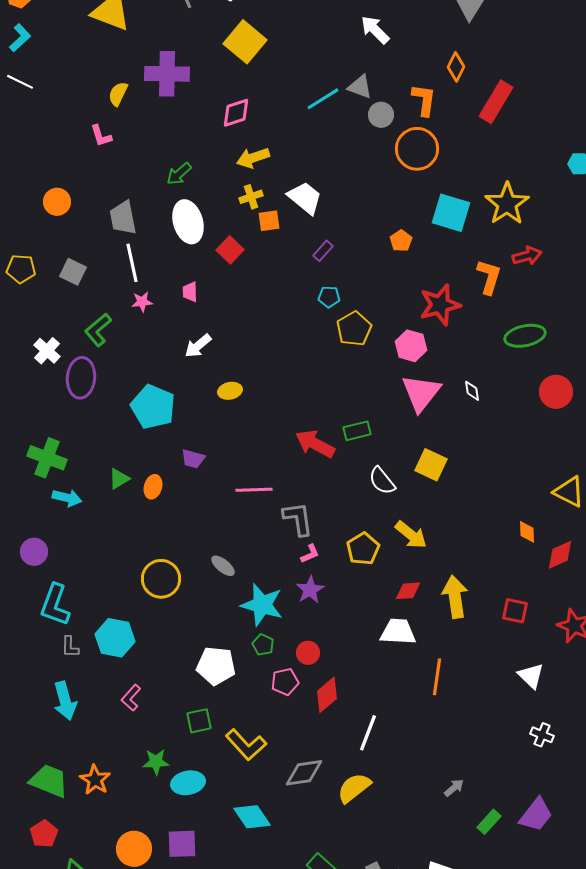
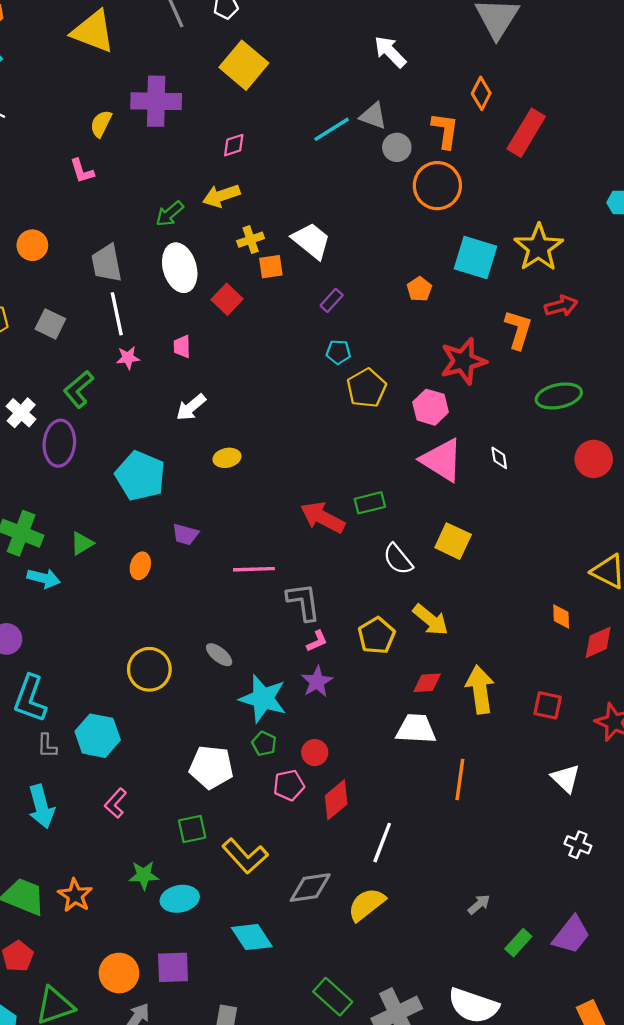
pink diamond: (236, 113) -> (234, 145), size x0.7
yellow arrow: (253, 158) -> (221, 196), moved
pink triangle: (421, 393) -> (442, 460), turned -36
green triangle: (119, 479) -> (82, 543), moved

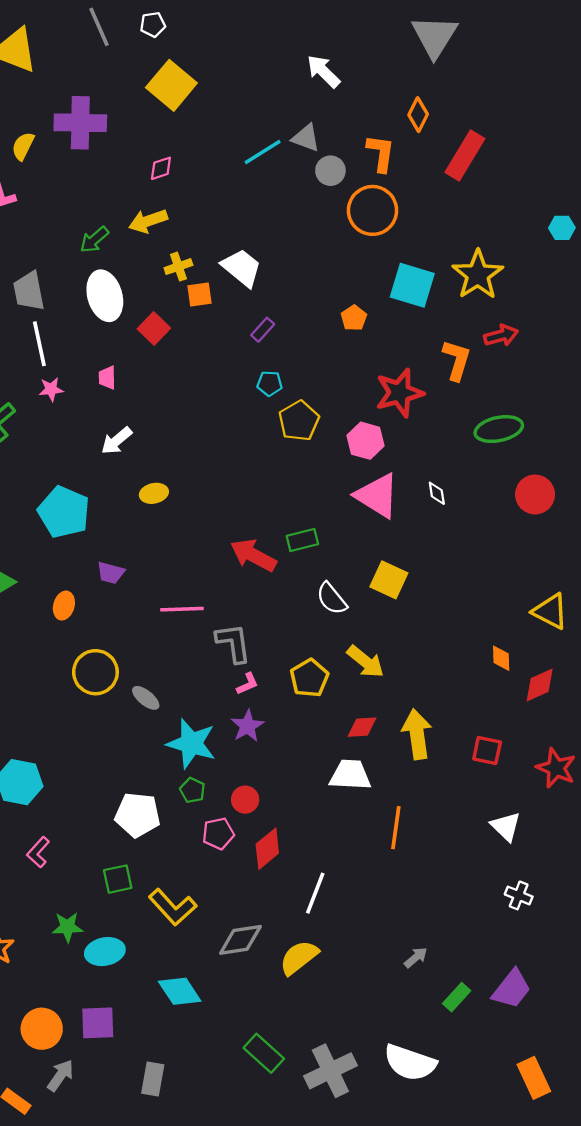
yellow circle: (149, 669) -> (95, 672), moved

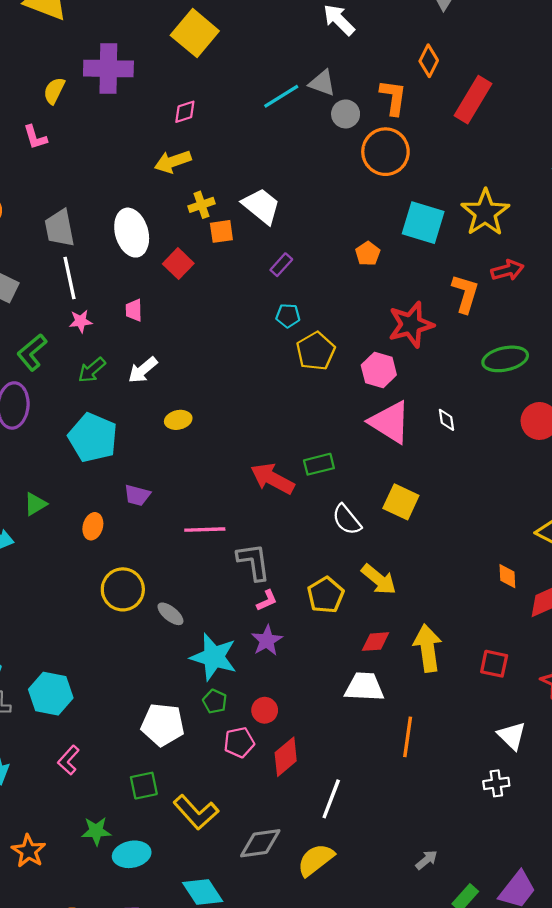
green arrow: (94, 240) -> (92, 370), moved
white cross: (519, 895) -> (496, 783), moved, turned -30

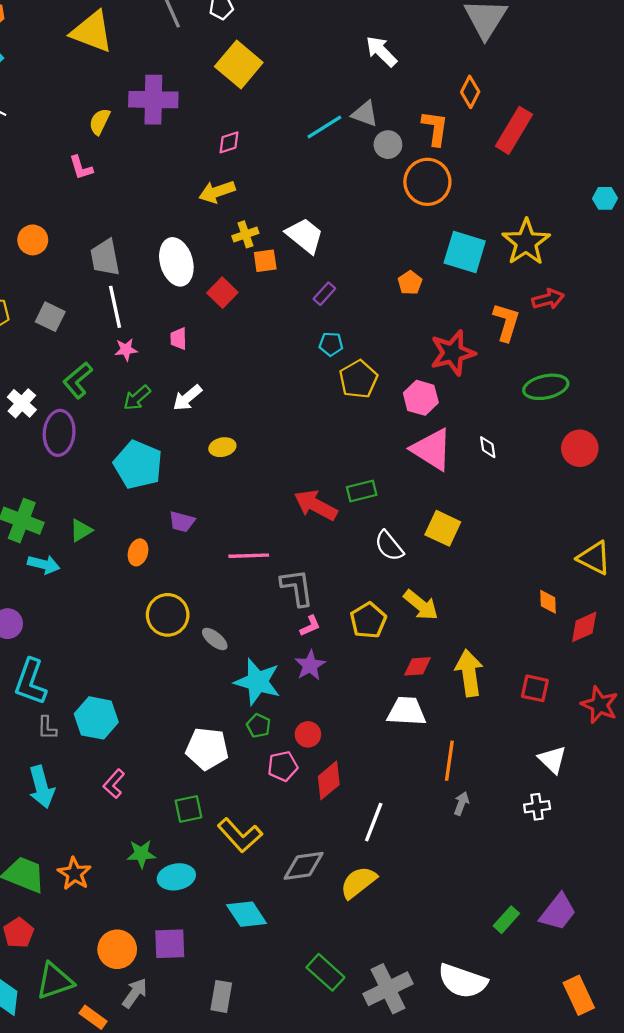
gray arrow: (426, 860) -> (461, 803), moved, turned -30

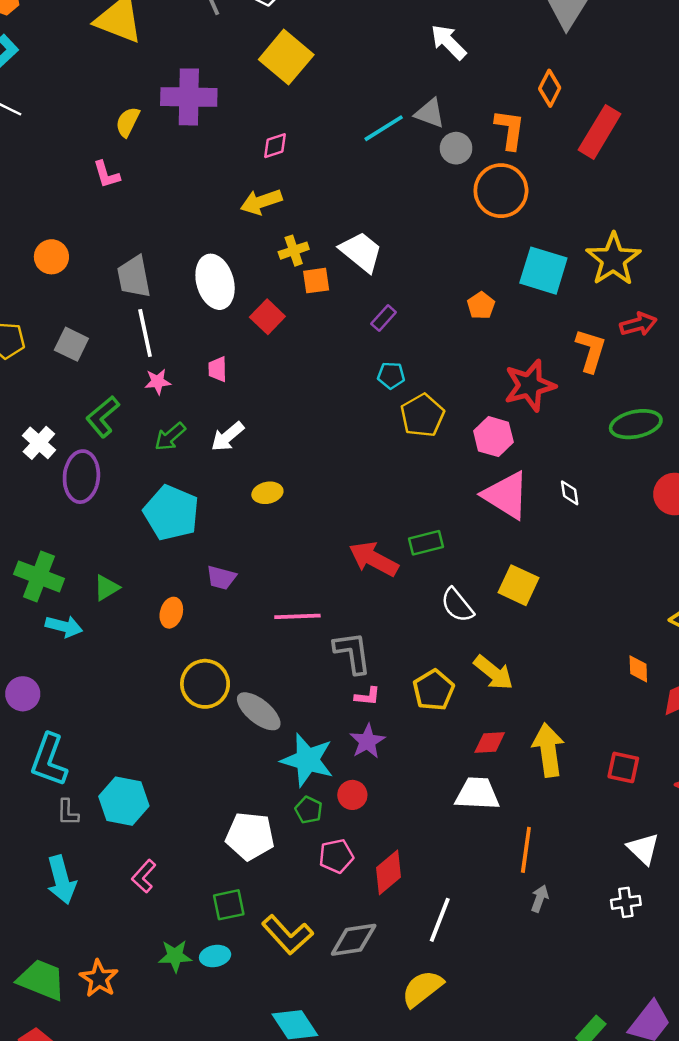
pink L-shape: (310, 626) -> (367, 696), turned 30
gray ellipse: (215, 639) -> (259, 711), size x1.5
red circle: (308, 734) -> (352, 795), moved
gray diamond: (304, 866) -> (354, 940), moved
cyan ellipse: (176, 877) -> (215, 956), moved, size x0.7

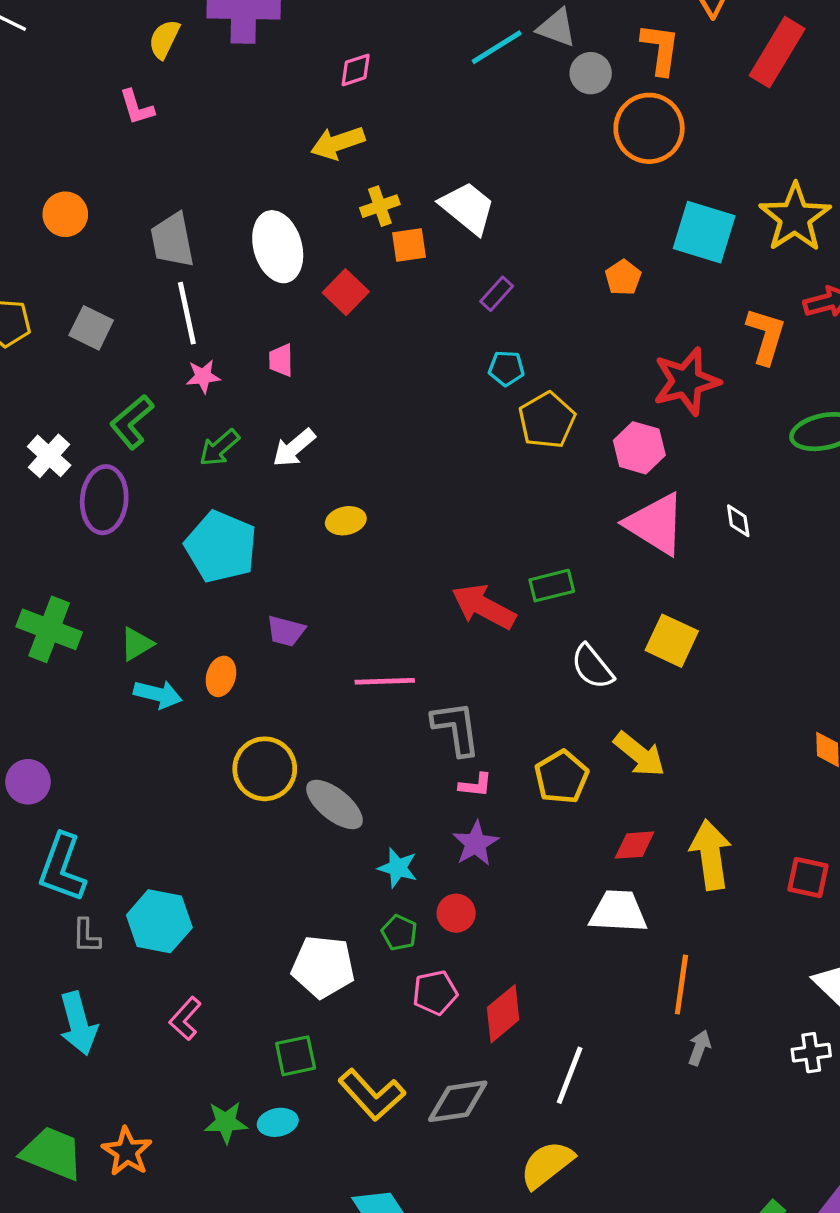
cyan arrow: (64, 626) -> (158, 694), moved
cyan star: (307, 760) -> (398, 868), size x0.6

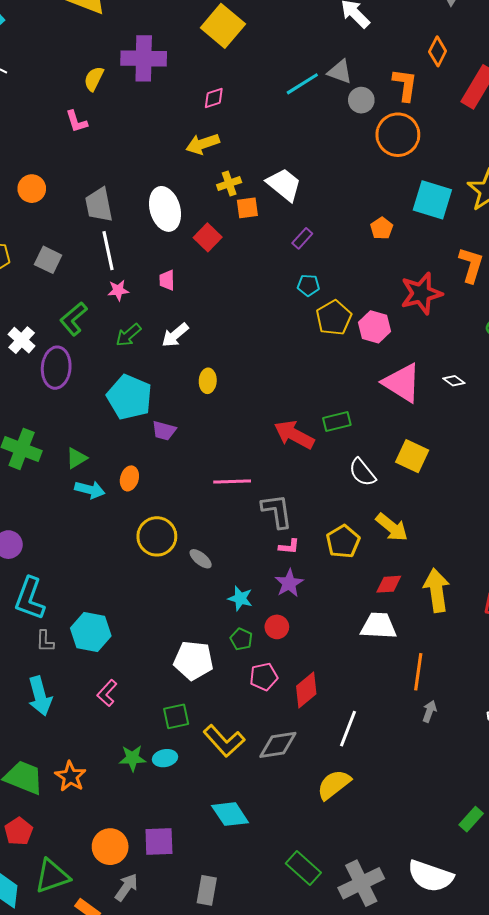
pink hexagon: (639, 448) -> (374, 327), moved
yellow ellipse: (346, 521) -> (208, 381), turned -75
white diamond: (738, 521) -> (454, 381), turned -45
purple trapezoid: (286, 631) -> (164, 431), moved
gray ellipse: (334, 805) -> (201, 559), size x0.6

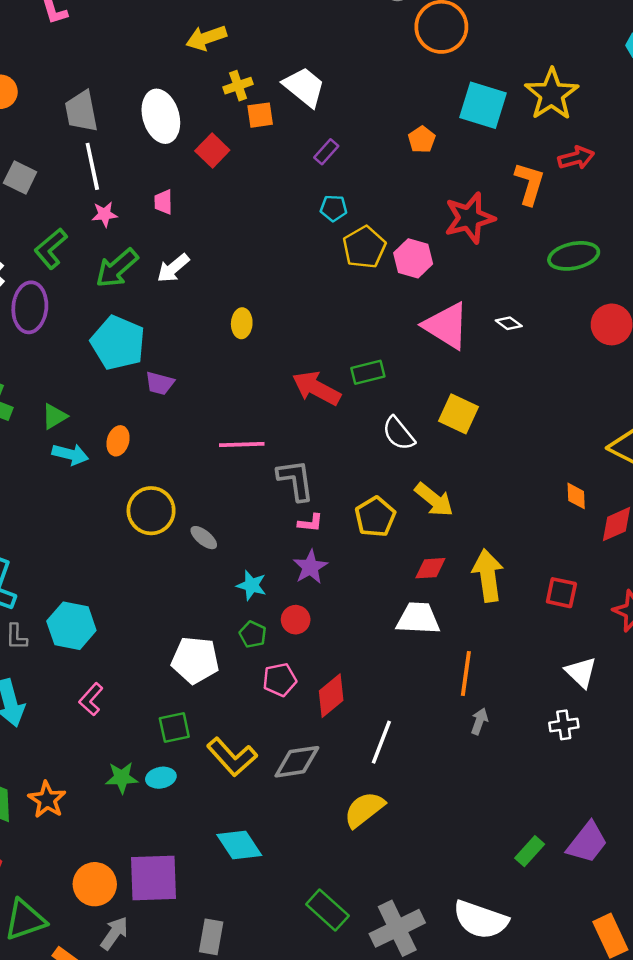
green arrow: (128, 335) -> (117, 268), size x1.4
yellow ellipse: (208, 381) -> (242, 323), moved
purple square: (159, 842) -> (154, 878), size x1.4

